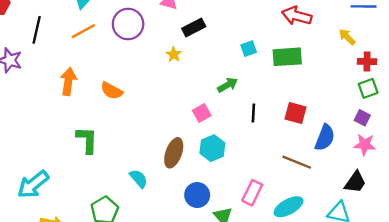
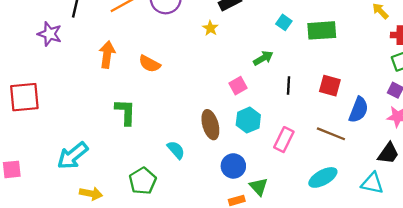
cyan square: (249, 49) -> (284, 22), turned -35
brown ellipse: (174, 153) -> (210, 125), turned -36
pink rectangle: (252, 193) -> (284, 140), moved

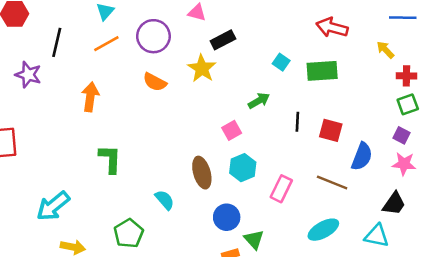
yellow star: (210, 28) -> (202, 68), size x1.6
orange semicircle: (150, 64) -> (155, 82), moved
black line: (288, 86) -> (297, 122), moved

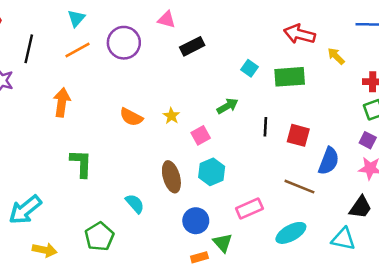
yellow arrow: (385, 50) -> (336, 56), moved
yellow star: (202, 68) -> (171, 116), moved, size x0.6
orange semicircle: (155, 82) -> (131, 117), moved
pink rectangle: (281, 189) -> (249, 209), moved, turned 40

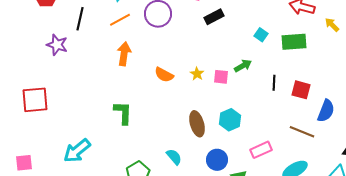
orange arrow: (62, 102) -> (124, 54), moved
pink square: (201, 135) -> (221, 77), moved, turned 35
cyan semicircle: (135, 204) -> (174, 157), moved

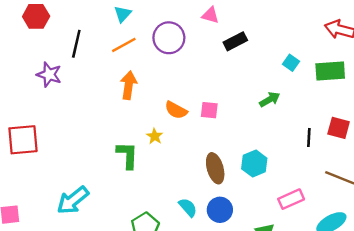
yellow star: (197, 74) -> (155, 136), moved
pink square: (221, 77) -> (209, 110), moved
black line: (274, 83) -> (309, 137), moved
blue circle: (217, 160) -> (220, 210), moved

